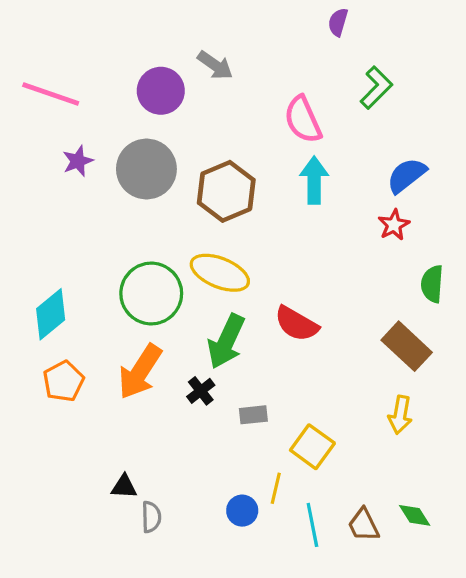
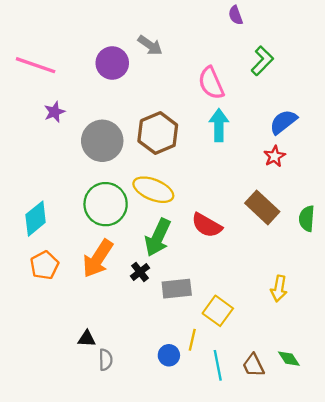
purple semicircle: (338, 22) -> (236, 15), turned -36
gray circle: (146, 169) -> (102, 141), moved
green semicircle: (432, 284) -> (307, 219), moved
brown rectangle: (407, 346) -> (262, 207), moved
gray rectangle: (253, 415) -> (177, 289), size x1.5

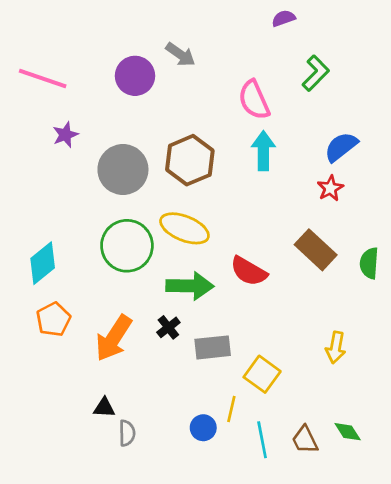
purple semicircle: (236, 15) -> (283, 18), turned 90
green arrow: (158, 237) -> (190, 286), turned -114
orange arrow: (98, 259) -> (114, 338), moved

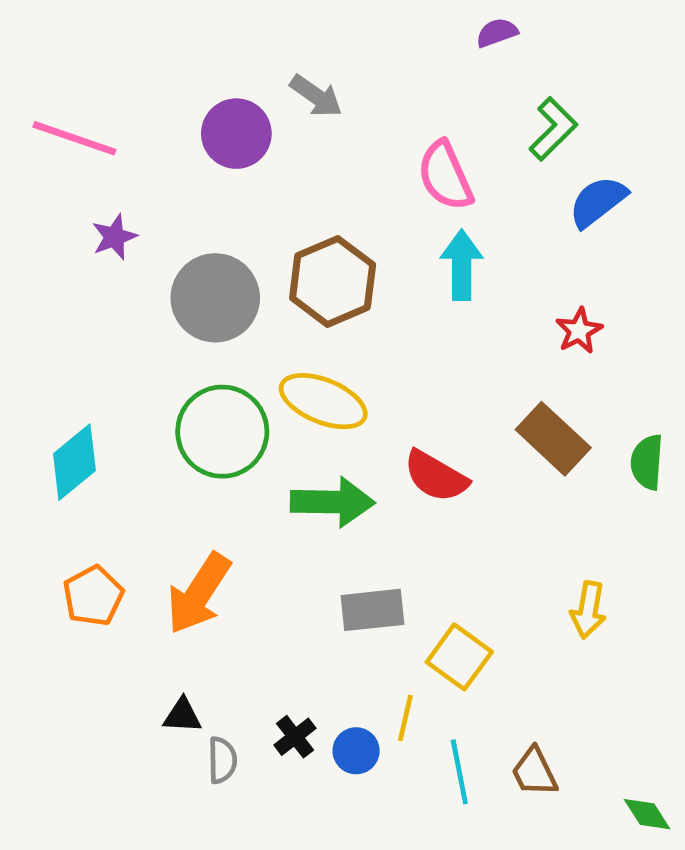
blue semicircle: (341, 147) -> (598, 202), moved
orange pentagon: (53, 319) -> (93, 596), moved
black cross: (168, 327) -> (295, 737), moved
green diamond: (348, 432) -> (647, 814), moved

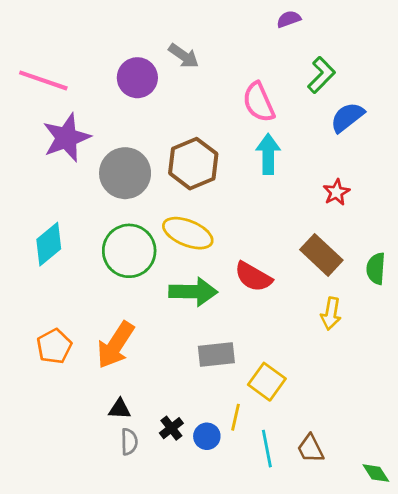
purple star: (114, 237) -> (66, 138), size x1.8
cyan diamond: (74, 462) -> (49, 244), moved
yellow arrow: (588, 610) -> (331, 314), moved
black triangle: (182, 716) -> (120, 409), moved

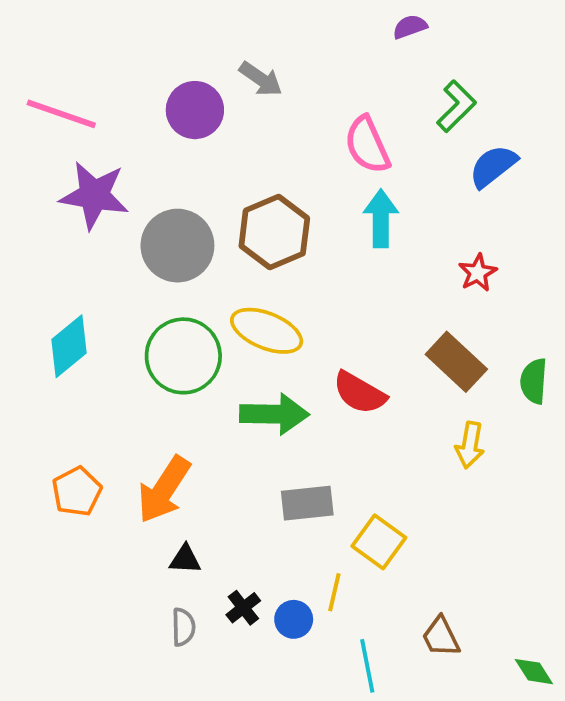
purple star: (66, 138) -> (94, 195), turned 30
black triangle: (120, 409) -> (185, 559), moved
cyan line: (267, 449) -> (367, 666), moved

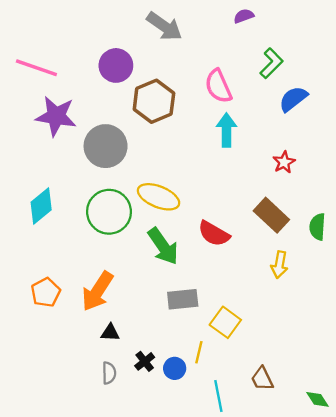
gray arrow: (261, 79) -> (164, 26), moved, size x1.4
brown hexagon: (274, 232) -> (154, 101), moved
green arrow: (274, 414) -> (163, 246), turned 54

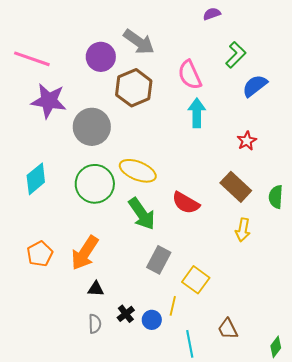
gray arrow: (164, 26) -> (139, 42), moved
gray rectangle: (183, 299) -> (159, 260), turned -56
green diamond: (317, 399) -> (276, 347), turned 70

